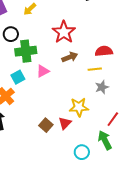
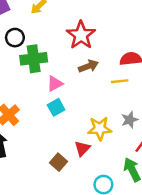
cyan square: (18, 77) -> (56, 107), moved
gray star: (102, 87) -> (130, 120), moved
brown square: (46, 125) -> (59, 162), moved

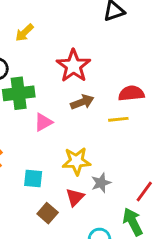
cyan square: (56, 107) -> (33, 179), moved, turned 35
gray star: (130, 120) -> (101, 183), moved
yellow star: (100, 129) -> (76, 161), moved

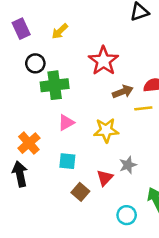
brown arrow: (82, 102) -> (123, 92), moved
pink triangle: (43, 122) -> (66, 123), moved
yellow star: (76, 161) -> (106, 130), moved

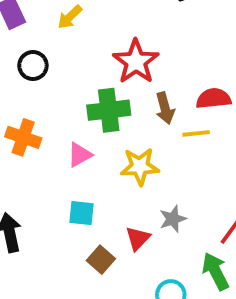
green cross: (55, 85) -> (109, 110), moved
brown arrow: (123, 92) -> (165, 108), turned 96
orange cross: (29, 143) -> (23, 137), moved, turned -30

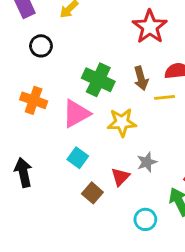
red star: (136, 62) -> (150, 27), moved
green cross: (109, 110) -> (98, 80), turned 32
pink triangle: (80, 155) -> (76, 114), size x1.5
cyan square: (81, 213) -> (78, 158), turned 30

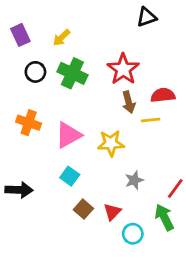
red star: (150, 27) -> (123, 69), moved
green cross: (98, 80) -> (72, 73), moved
black arrow: (23, 172) -> (19, 190), turned 104
red triangle: (120, 177) -> (112, 212), moved

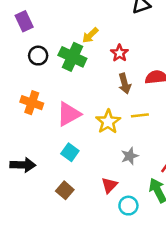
yellow arrow: (61, 38) -> (90, 35), moved
red star: (123, 69) -> (119, 53), size x0.6
yellow line: (151, 120) -> (140, 115), moved
yellow star: (111, 143) -> (108, 122), turned -30
brown square: (83, 209) -> (65, 190), moved

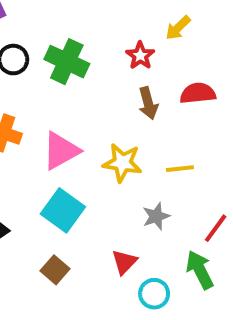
yellow arrow: (90, 35) -> (178, 28), moved
yellow line: (140, 115) -> (180, 169), moved
yellow star: (108, 122) -> (122, 163), turned -30
cyan square: (70, 152) -> (63, 210), size x1.5

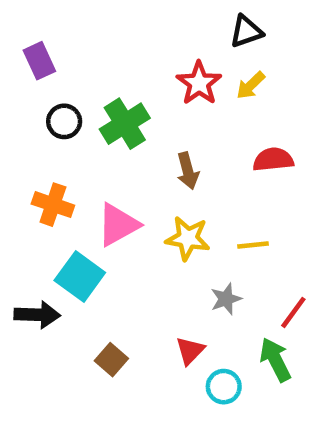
red star: (140, 56) -> (199, 83), moved, size x1.4
green cross: (67, 62) -> (125, 124), turned 33
brown arrow: (148, 103) -> (188, 171), moved
cyan square: (63, 210) -> (80, 276), moved

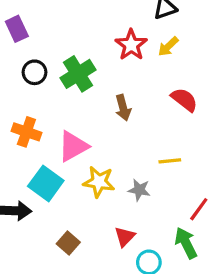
red semicircle: (273, 160) -> (184, 100), turned 44
yellow star: (188, 238) -> (99, 182), moved
gray star: (226, 299) -> (139, 190), moved, turned 30

